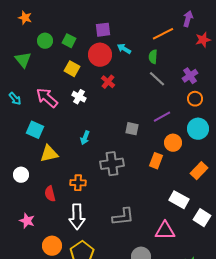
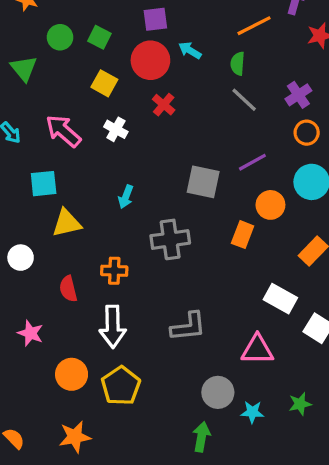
gray square: (132, 129) -> (203, 182), size x1.5
cyan square: (35, 130) -> (44, 184), turned -30

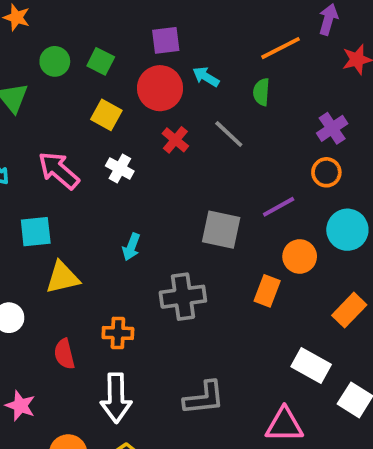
gray line: (244, 100) -> (229, 134), moved
orange circle: (307, 133) -> (326, 172), moved

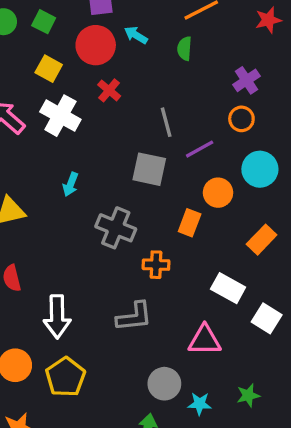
gray line: (229, 134) -> (166, 122), moved, turned 32
white cross: (120, 169) -> (60, 116), size x1.6
gray cross: (183, 297) -> (116, 228), turned 30
orange cross: (118, 333) -> (156, 265), moved

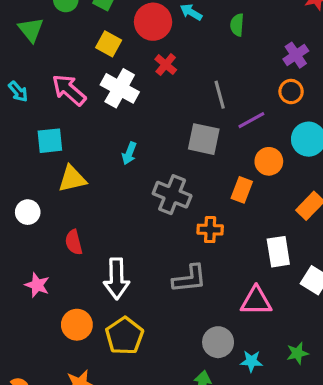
white rectangle: (228, 288) -> (278, 252), turned 52

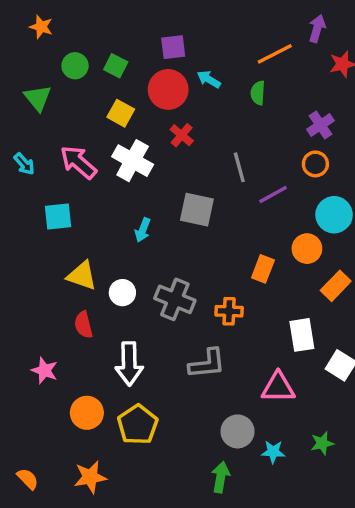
gray square: (204, 139) -> (197, 210), moved
orange circle: (269, 161) -> (307, 249), moved
yellow triangle: (72, 179) -> (82, 276), moved, turned 32
gray cross: (172, 195) -> (175, 299), moved
white circle: (28, 212) -> (122, 293), moved

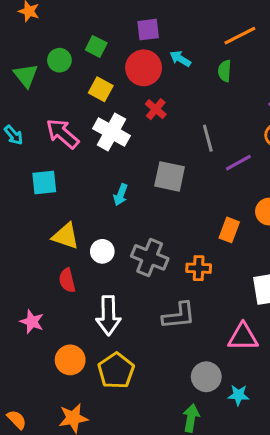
green circle: (75, 66) -> (59, 60), moved

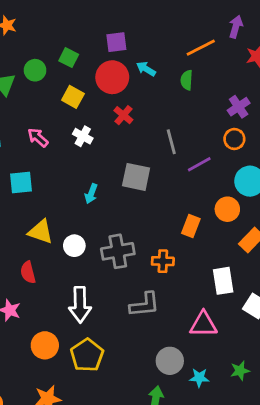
white cross: (111, 132) -> (83, 136), size x0.6
pink arrow: (63, 134) -> (38, 138), size x0.7
gray cross: (150, 257) -> (118, 251), turned -32
red semicircle: (67, 280) -> (28, 272), moved

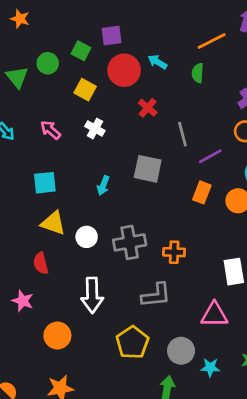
purple square: (116, 42) -> (112, 35), moved
red cross: (123, 115) -> (148, 108), moved
cyan square: (21, 183) -> (45, 183), moved
orange rectangle: (191, 226) -> (202, 192), moved
yellow pentagon: (87, 355) -> (132, 342), moved

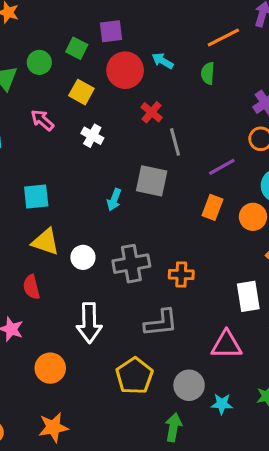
pink arrow: (50, 130) -> (42, 120), moved
gray line: (182, 134) -> (175, 142), moved
cyan arrow: (103, 185) -> (114, 200), moved

